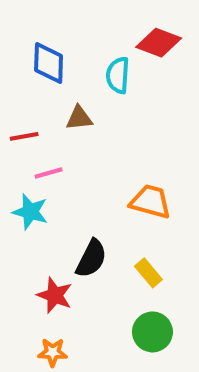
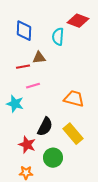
red line: (24, 136) -> (23, 67), moved
pink line: (49, 173) -> (33, 86), moved
yellow rectangle: (148, 273) -> (73, 134), size x1.5
green circle: (152, 332) -> (53, 158), moved

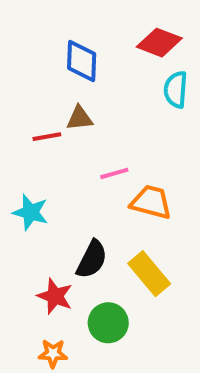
blue diamond: (24, 31) -> (82, 61), moved
cyan semicircle: (58, 37) -> (176, 90), moved
pink line: (33, 86) -> (114, 173), moved

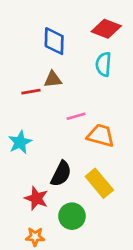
cyan semicircle: (176, 90) -> (103, 64), moved
cyan star: (30, 212) -> (20, 142), turned 30

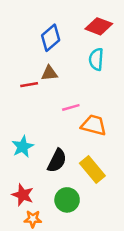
blue diamond: (54, 41) -> (51, 38), turned 48
cyan star: (20, 142) -> (23, 147), moved
red star: (36, 198) -> (23, 195), moved

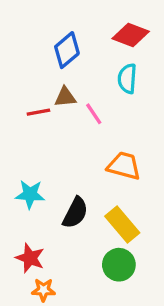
pink line: (71, 107) -> (94, 114), moved, turned 72
cyan star: (23, 147) -> (30, 194), turned 30
green circle: (67, 200) -> (119, 265), moved

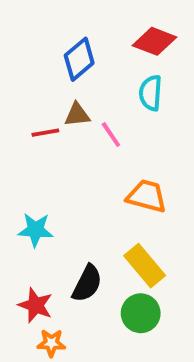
black semicircle: (75, 213) -> (87, 283), moved

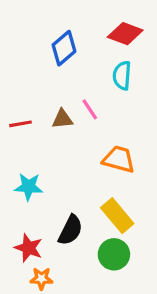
brown triangle: (77, 115) -> (62, 119), moved
red line: (45, 133) -> (21, 124), moved

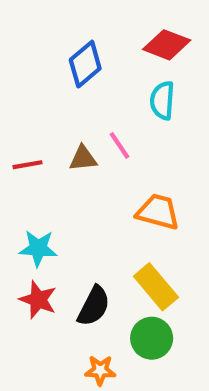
red star: (29, 248) -> (38, 300), moved
orange star: (41, 279) -> (100, 370), moved

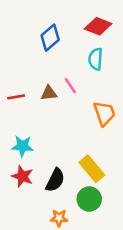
orange trapezoid: (158, 212) -> (104, 113), moved, turned 56

